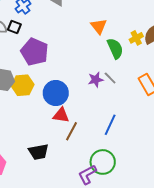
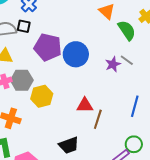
yellow hexagon: (23, 85) -> (42, 96), moved
blue circle: (56, 93) -> (76, 54), moved
green circle: (103, 162) -> (134, 144), size x0.7

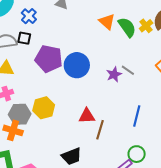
green semicircle: (127, 30) -> (127, 27), moved
gray hexagon: (22, 80) -> (20, 114), moved

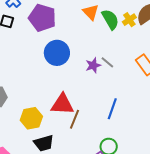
purple pentagon: (49, 59) -> (42, 18), moved
yellow hexagon: (44, 108) -> (31, 118), moved
red triangle: (87, 116) -> (62, 104), size x1.4

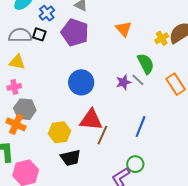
green semicircle: (110, 19) -> (146, 64), moved
blue circle: (57, 53) -> (81, 82), moved

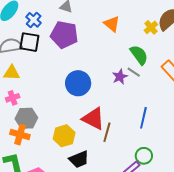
black square: (39, 34) -> (29, 42), size x1.5
red triangle: (91, 120) -> (93, 119), turned 30

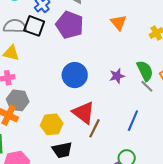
green semicircle: (139, 55) -> (145, 71), moved
gray line: (134, 72) -> (147, 86), moved

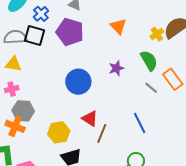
green semicircle: (145, 71) -> (149, 61), moved
purple star: (117, 76) -> (116, 68), moved
red triangle: (84, 113) -> (90, 119), size x0.7
blue line: (133, 121) -> (140, 123), turned -45

